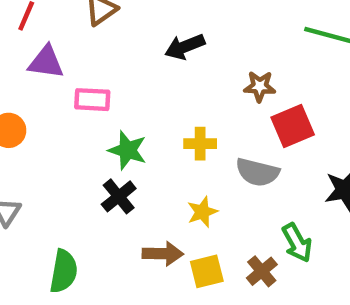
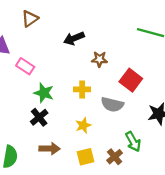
brown star: (260, 86) -> (99, 59), moved
pink rectangle: (92, 100) -> (25, 66), turned 30
red square: (293, 126) -> (131, 80), turned -30
brown arrow: (163, 254) -> (50, 149), moved

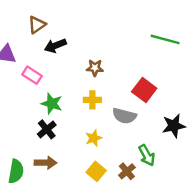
black arrow: (74, 38) -> (55, 46), moved
brown star: (99, 59) -> (95, 68), moved
brown arrow: (50, 149) -> (46, 163), moved
yellow square: (86, 157) -> (96, 171), turned -36

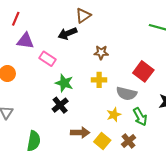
brown triangle: (37, 25) -> (83, 16), moved
yellow star: (94, 138) -> (114, 115), moved
green arrow: (147, 155) -> (140, 117), moved
brown arrow: (46, 163) -> (80, 133), moved

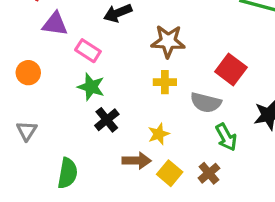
brown star: (101, 52) -> (168, 41), size x1.5
green star: (64, 83) -> (91, 87), moved
yellow star: (114, 115) -> (159, 134), moved

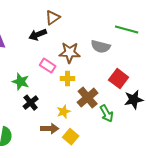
pink rectangle: (88, 51) -> (48, 66), moved
red square: (231, 70) -> (119, 79), moved
gray semicircle: (206, 103) -> (101, 47), moved
brown cross: (209, 173) -> (88, 98), moved, size x1.5

